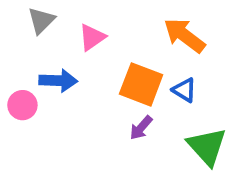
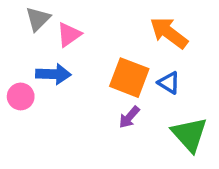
pink triangle: (92, 37) -> (69, 34), moved

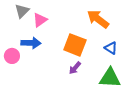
blue triangle: (169, 83) -> (111, 48), moved
green triangle: (190, 134) -> (110, 78), turned -45

